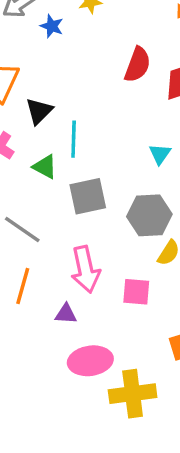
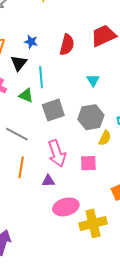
blue star: (52, 26) -> (31, 42), moved
red semicircle: (138, 65) -> (67, 45), moved

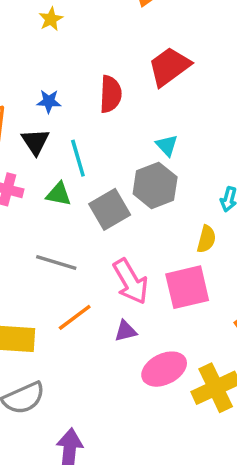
gray hexagon: (91, 117) -> (155, 185), moved
pink square: (88, 163) -> (187, 287), size x1.5
orange line: (21, 167) -> (75, 317), turned 55

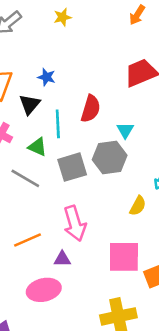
red semicircle: (111, 94) -> (91, 109), moved
gray line: (56, 262) -> (25, 178), moved
pink square: (187, 287) -> (124, 257), moved
pink ellipse: (164, 369) -> (44, 290), moved

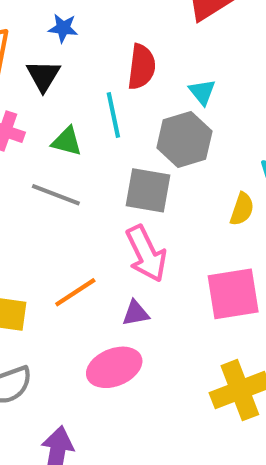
cyan line: (58, 124) -> (113, 115), moved
gray square: (72, 167) -> (148, 190), moved, turned 36

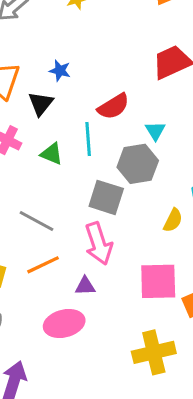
red semicircle: (142, 67) -> (113, 106), turned 44
gray line: (56, 195) -> (36, 221), moved

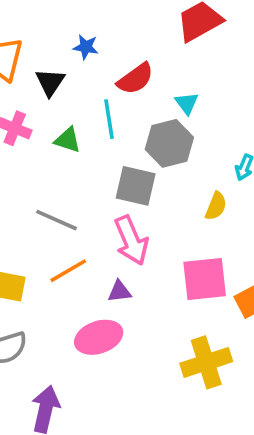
blue star: (60, 71) -> (86, 47), moved

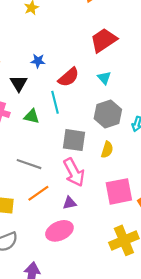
cyan triangle: (187, 103) -> (104, 78), moved
gray hexagon: (169, 143) -> (108, 114), moved
yellow semicircle: (216, 206) -> (107, 150), moved

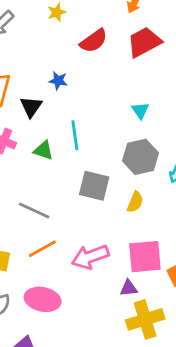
red trapezoid: (104, 40) -> (144, 42), moved
red semicircle: (69, 77) -> (94, 41), moved
pink arrow: (74, 172) -> (90, 257), moved, turned 92
purple triangle: (70, 203) -> (129, 288), moved
pink ellipse: (59, 231) -> (43, 299), moved, turned 30

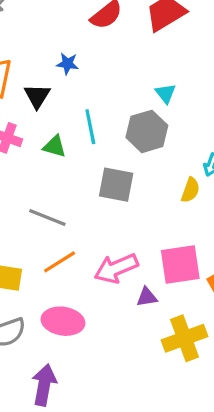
gray hexagon: (140, 157) -> (147, 131), moved
yellow semicircle: (135, 202) -> (190, 190), moved
purple triangle: (129, 288) -> (147, 297), moved

